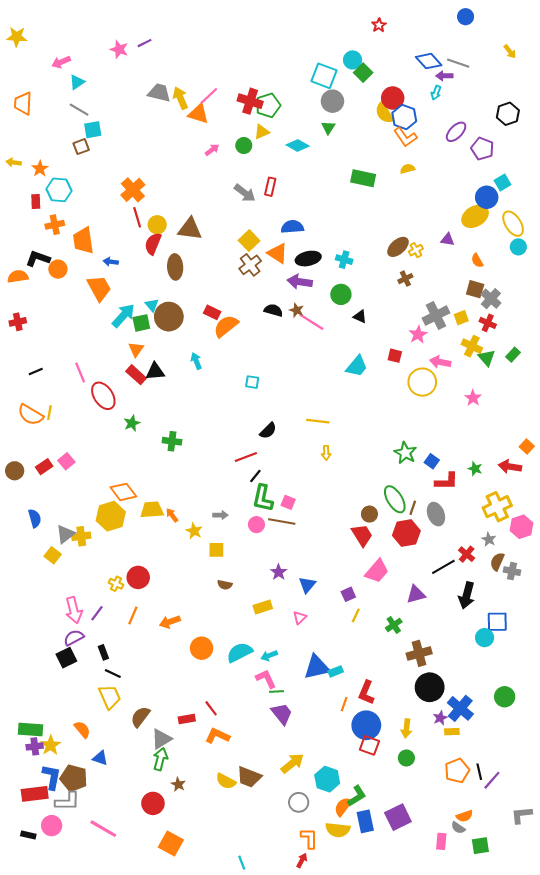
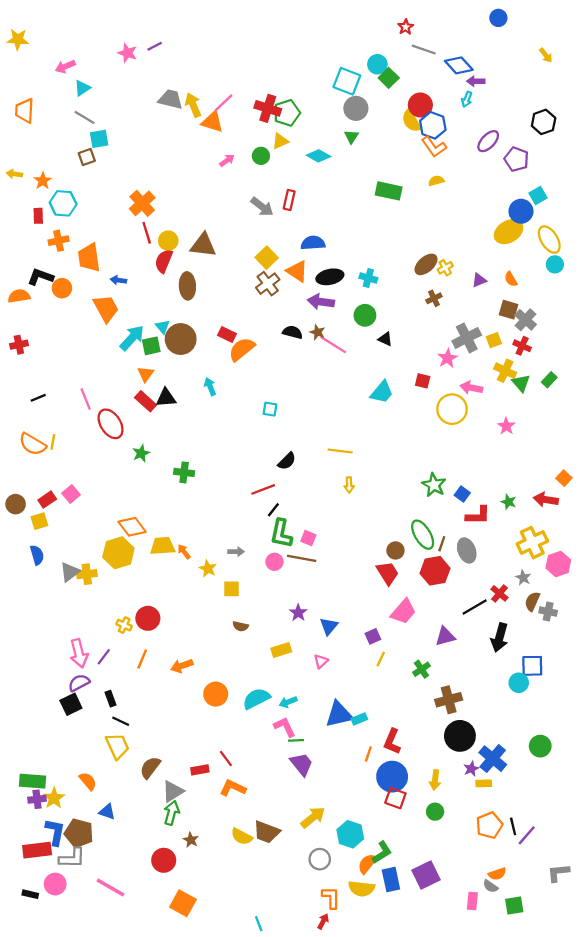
gray line: (458, 63) -> (424, 50), moved
purple triangle: (448, 240) -> (479, 280), moved, turned -32
yellow square: (53, 555) -> (39, 521), moved, turned 35

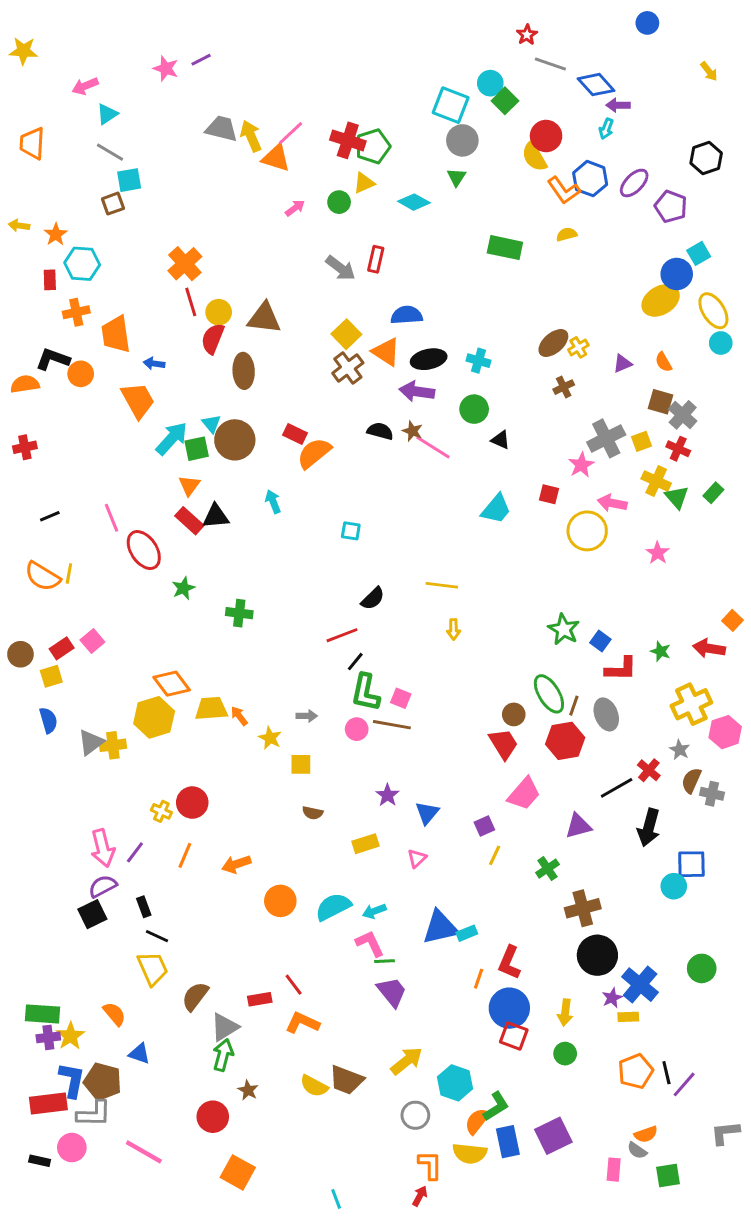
blue hexagon: (433, 125) -> (590, 179), moved

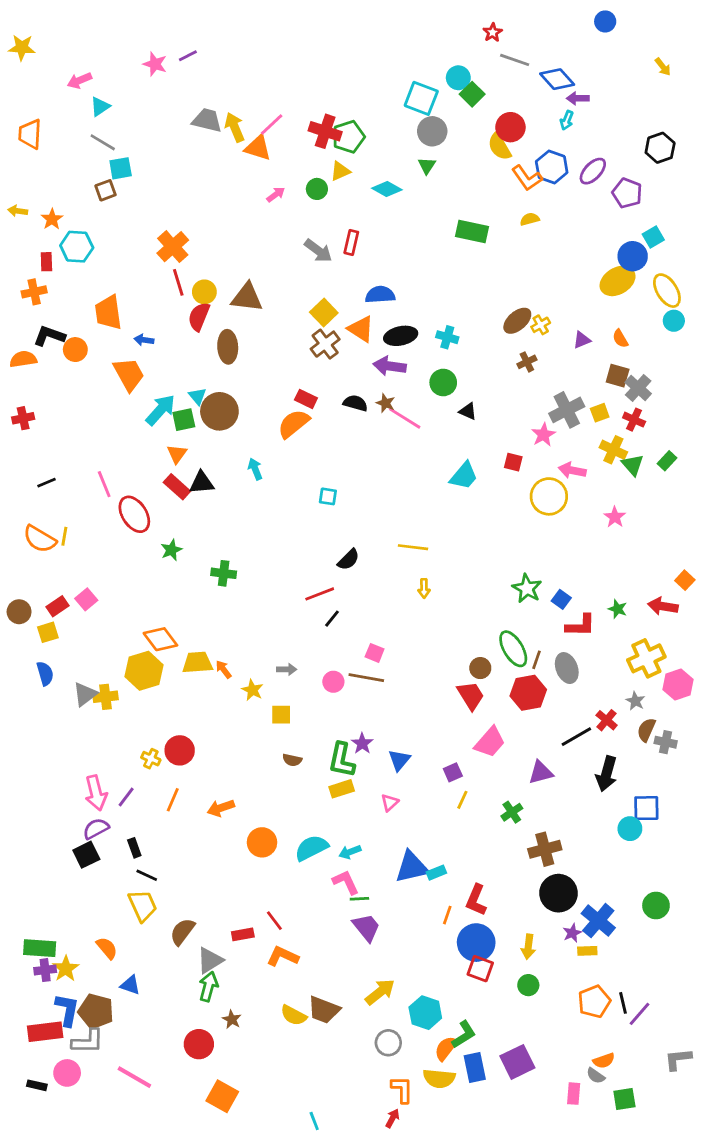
orange cross: (76, 312) -> (34, 292), moved
red rectangle: (295, 434) -> (306, 399), moved
green L-shape: (365, 692) -> (342, 760), moved

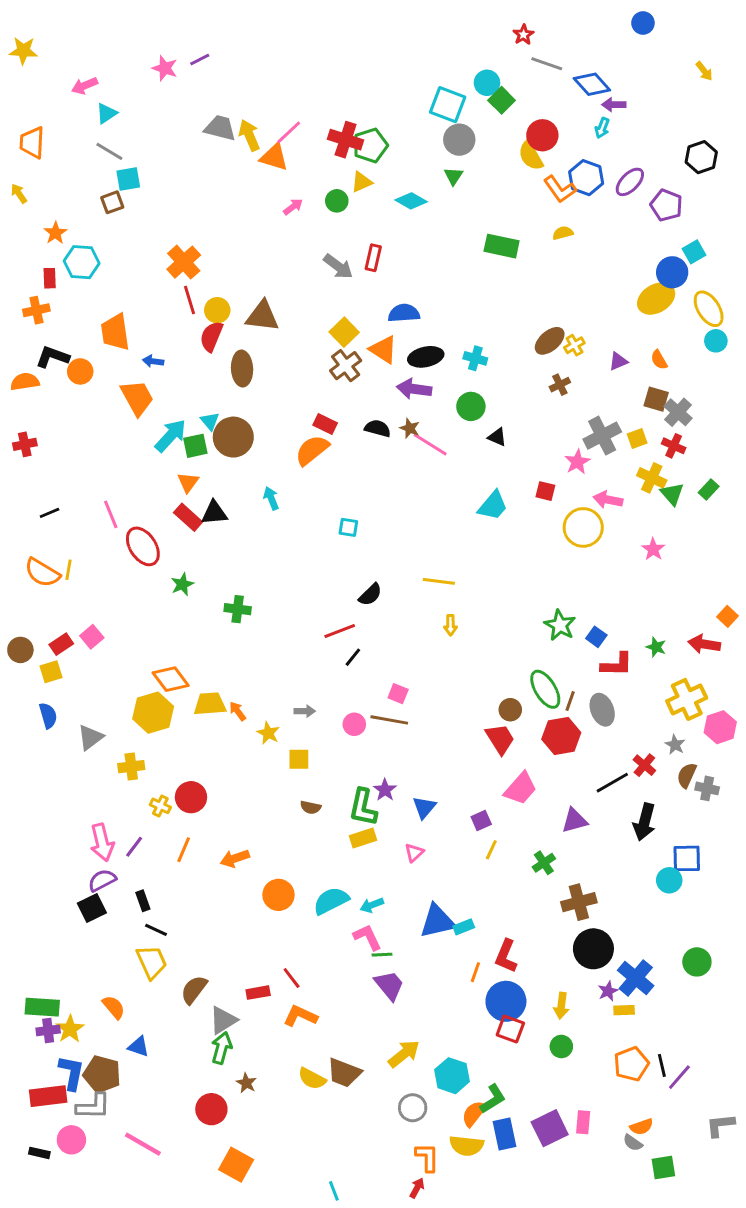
yellow arrow: (18, 211) -> (19, 194), moved, turned 48
yellow cross: (106, 697) -> (131, 767), moved
pink rectangle: (574, 1094) -> (583, 1122), moved

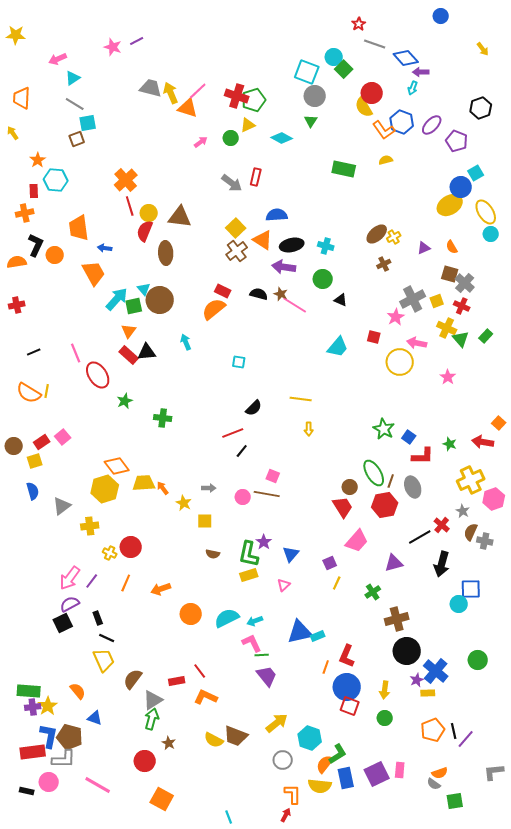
black L-shape: (52, 357) -> (36, 245), turned 95
pink arrow: (102, 842) -> (70, 578), turned 50

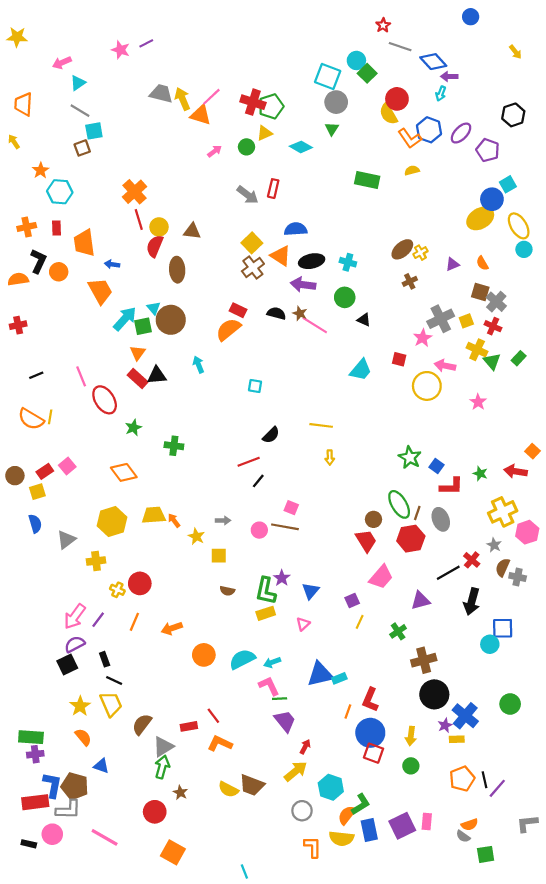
red rectangle: (34, 191) -> (57, 228), moved
brown triangle: (180, 217) -> (192, 231), size x0.7
orange diamond: (117, 466) -> (124, 472), moved
yellow star: (48, 706) -> (80, 706), moved
red arrow: (286, 815) -> (305, 747), moved

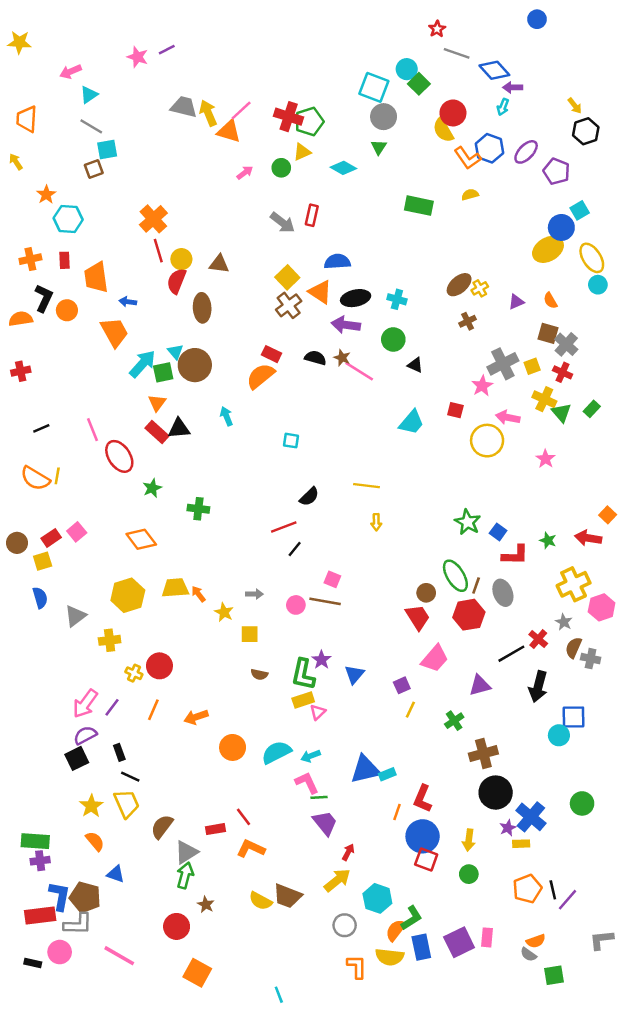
yellow arrow: (515, 52) -> (575, 106), moved
pink triangle: (303, 624) -> (318, 712), moved

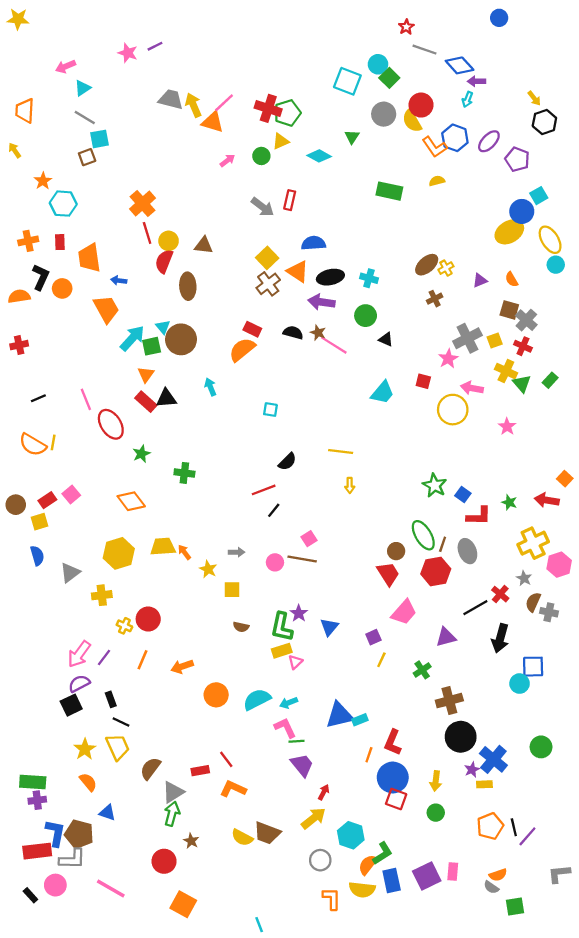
yellow star: (19, 42) -> (18, 19), moved
gray circle: (384, 117) -> (384, 114), moved
pink square: (332, 579) -> (309, 539), turned 35
black rectangle: (33, 963) -> (30, 895), turned 35

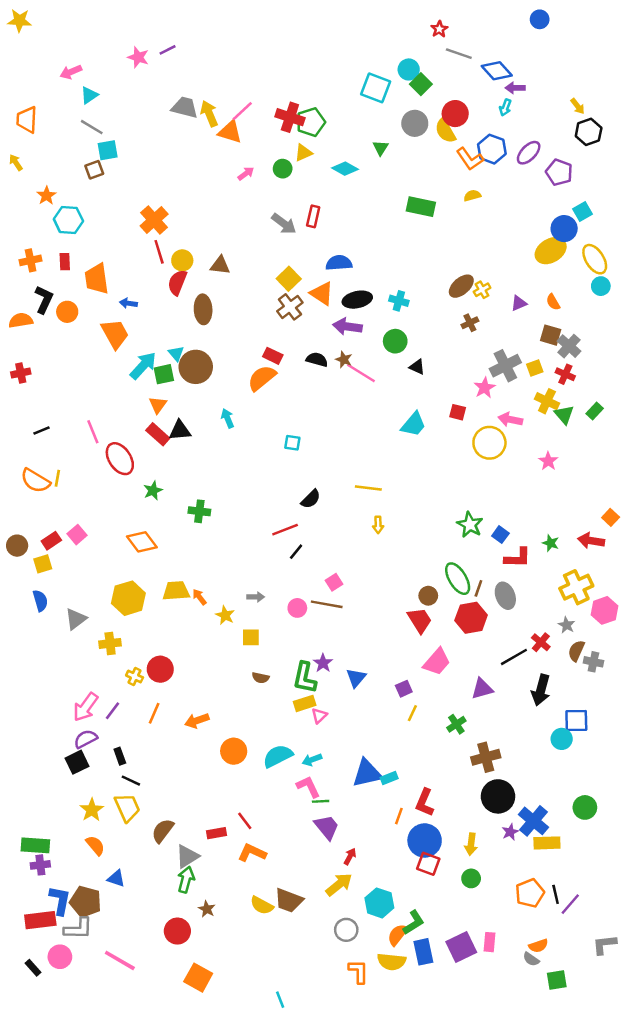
yellow rectangle: (484, 784) -> (547, 843), moved, size x1.5

